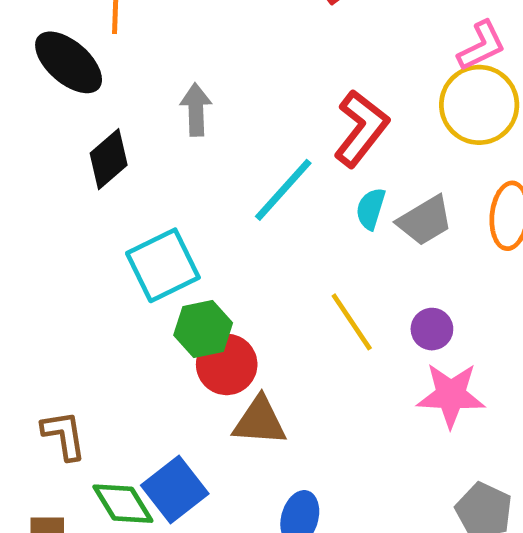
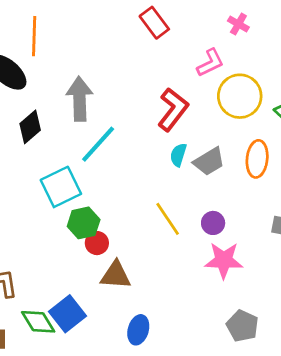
pink L-shape: (481, 46) -> (210, 63), moved
gray arrow: (196, 110) -> (80, 99), size x1.5
cyan line: (283, 190) -> (98, 144), moved
red circle: (227, 364) -> (97, 243), size x0.7

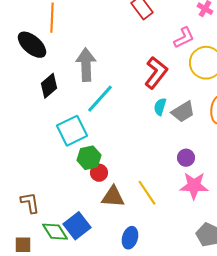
yellow line: (168, 219) -> (147, 193), moved

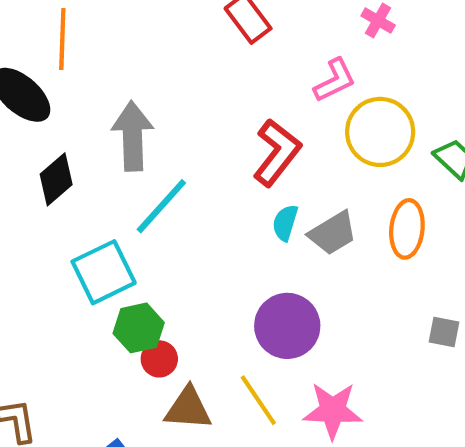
purple circle: (186, 158) -> (287, 326), moved, size x1.8
pink star: (194, 186) -> (333, 411), moved

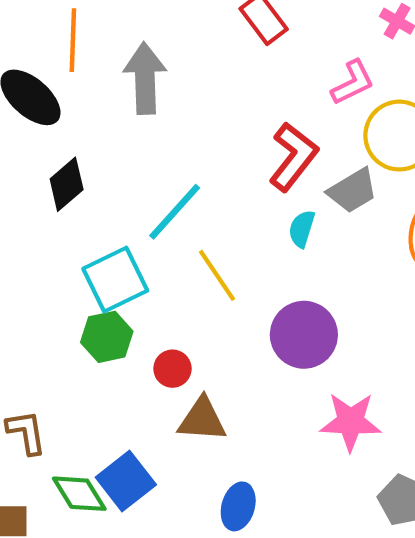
gray arrow: (132, 136) -> (145, 78), moved
gray trapezoid: (333, 233) -> (353, 191), moved
green hexagon: (139, 328) -> (107, 337), moved
yellow line: (258, 400) -> (217, 275), moved

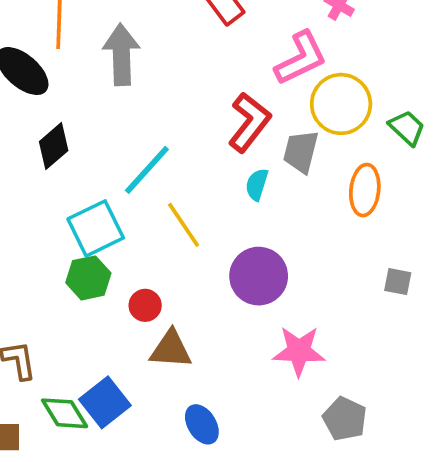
pink L-shape: (353, 83) -> (301, 58), size x1.4
gray trapezoid: (353, 191) -> (301, 152), turned 135
blue ellipse: (238, 506) -> (202, 424), turned -48

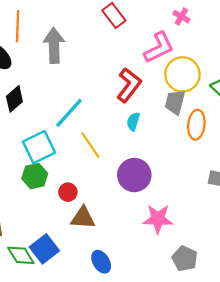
gray trapezoid: (301, 152) -> (175, 102), moved

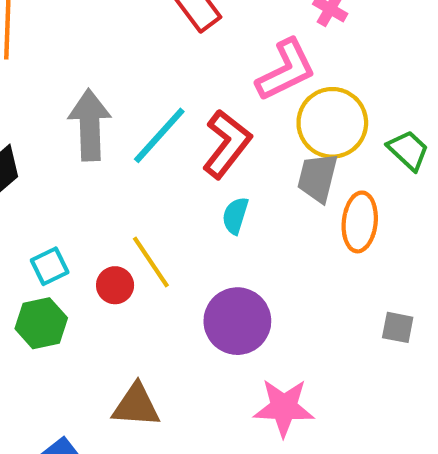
gray arrow: (54, 45) -> (90, 125), moved
cyan line: (69, 113) -> (159, 135), moved
cyan square: (39, 147) -> (50, 266), size x0.6
red circle: (68, 192) -> (115, 285), moved

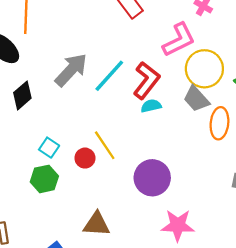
gray arrow: (90, 125) -> (71, 70), turned 45
gray trapezoid: (318, 178) -> (196, 99), turned -56
cyan semicircle: (235, 216) -> (151, 106), moved, turned 60
cyan square: (50, 266) -> (49, 148), turned -30

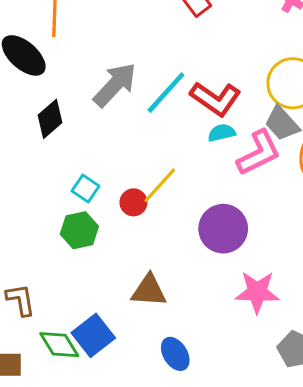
pink L-shape: (179, 40) -> (259, 153), moved
red L-shape: (146, 80) -> (215, 99), turned 87
yellow line: (105, 145) -> (160, 185), turned 76

